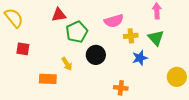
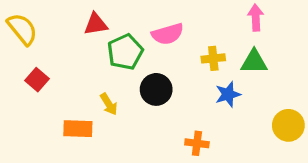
pink semicircle: (114, 21) -> (168, 34), moved
green triangle: (156, 38) -> (254, 62), turned -48
red square: (23, 49) -> (37, 80), turned 32

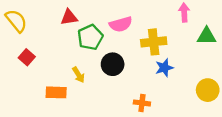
yellow cross: (213, 58) -> (154, 42), size x1.5
green triangle: (254, 62) -> (207, 36), moved

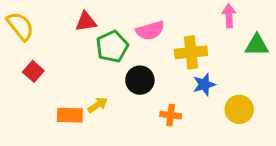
yellow arrow: (78, 75) -> (98, 105), moved, turned -91
yellow circle: (208, 90) -> (239, 109), moved
orange cross: (142, 103) -> (171, 115), moved

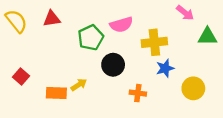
pink arrow: (229, 16) -> (185, 13), turned 132
red triangle: (86, 22) -> (52, 19), moved
red square: (33, 71) -> (21, 77), moved

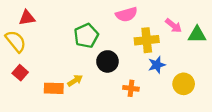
pink arrow: (185, 13) -> (174, 26), moved
red triangle: (52, 19) -> (27, 18), moved
yellow semicircle: (16, 21) -> (16, 41), moved
pink semicircle: (121, 25) -> (127, 14), moved

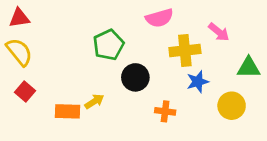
red triangle: (27, 18) -> (19, 18), moved
green triangle: (197, 35) -> (249, 67), moved

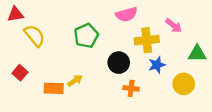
yellow semicircle: (19, 52) -> (35, 36), moved
black circle: (135, 77) -> (119, 63), moved

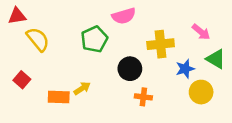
pink semicircle: (127, 14) -> (124, 16), moved
pink arrow: (174, 26) -> (201, 32), moved
green triangle: (197, 54) -> (216, 59), turned 30
blue star: (157, 65) -> (185, 69), moved

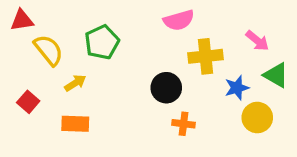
pink semicircle: (124, 16) -> (179, 20), moved
green pentagon: (94, 39) -> (102, 42), moved
yellow arrow: (82, 88) -> (75, 83), moved

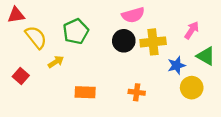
pink arrow: (257, 41) -> (192, 30), turned -96
black circle: (166, 88) -> (124, 41), moved
orange rectangle: (75, 124) -> (85, 92), moved

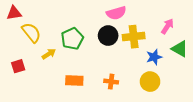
green pentagon: (76, 31) -> (72, 39), moved
red square: (21, 76) -> (18, 66), turned 32
yellow circle: (192, 88) -> (150, 82), moved
orange cross: (137, 92) -> (111, 82), moved

